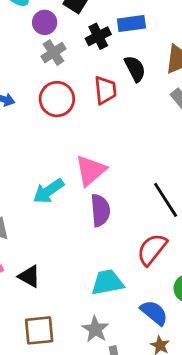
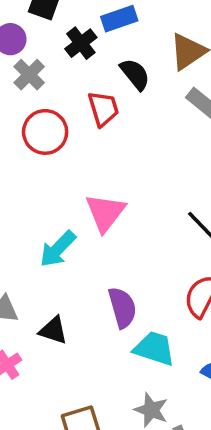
purple semicircle: (100, 210) -> (122, 308), moved
black triangle: (29, 276) -> (53, 330), moved
cyan trapezoid: (107, 282) -> (154, 348), turned 40

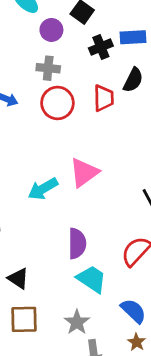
black semicircle: (135, 74) -> (133, 80), turned 50
gray cross: (29, 75) -> (48, 68), moved, turned 35
black triangle: (53, 330) -> (18, 278), moved

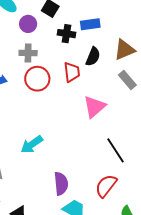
black cross: (101, 47) -> (67, 34), turned 36
pink triangle: (84, 172) -> (94, 107), moved

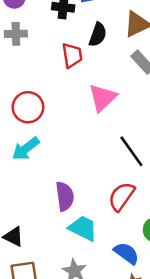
red circle: (37, 79) -> (28, 107), moved

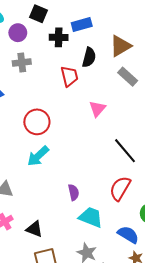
pink triangle: (103, 98) -> (97, 109), size x0.7
purple semicircle: (65, 196) -> (74, 192), size x0.7

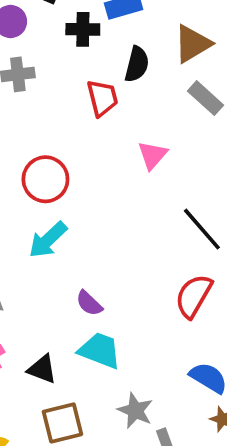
purple semicircle: (74, 192) -> (89, 303), moved, turned 147
cyan trapezoid: (91, 217) -> (100, 350), moved

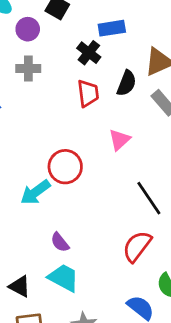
black cross: (83, 29) -> (89, 53), moved, turned 30
black semicircle: (137, 64) -> (127, 83), moved
red circle: (45, 179) -> (65, 167), moved

